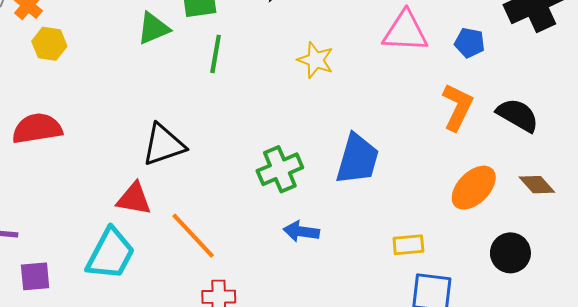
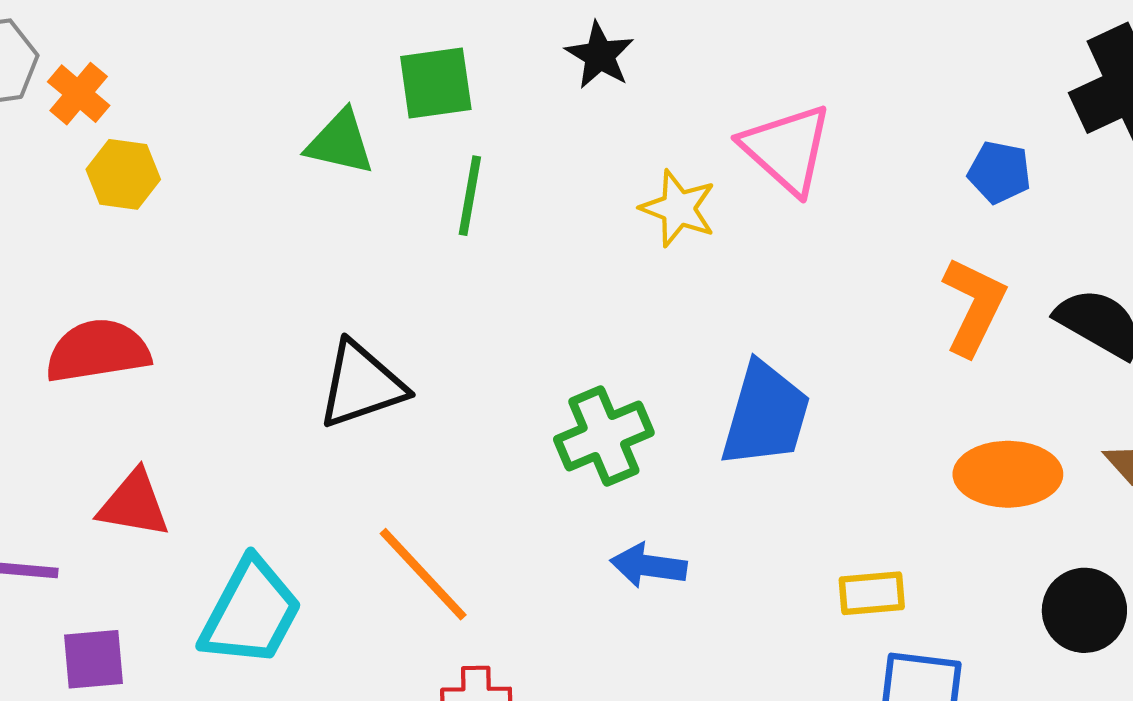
green triangle: (153, 28) -> (340, 142), turned 36
pink triangle: (405, 32) -> (787, 149), moved, turned 39
orange ellipse: (474, 188) -> (1008, 474), turned 45
red triangle: (134, 199) -> (134, 504), moved

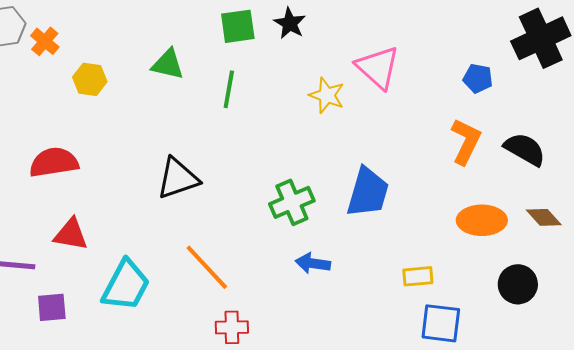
green square: (436, 83) -> (238, 26), moved
yellow hexagon: (123, 174) -> (90, 79), moved

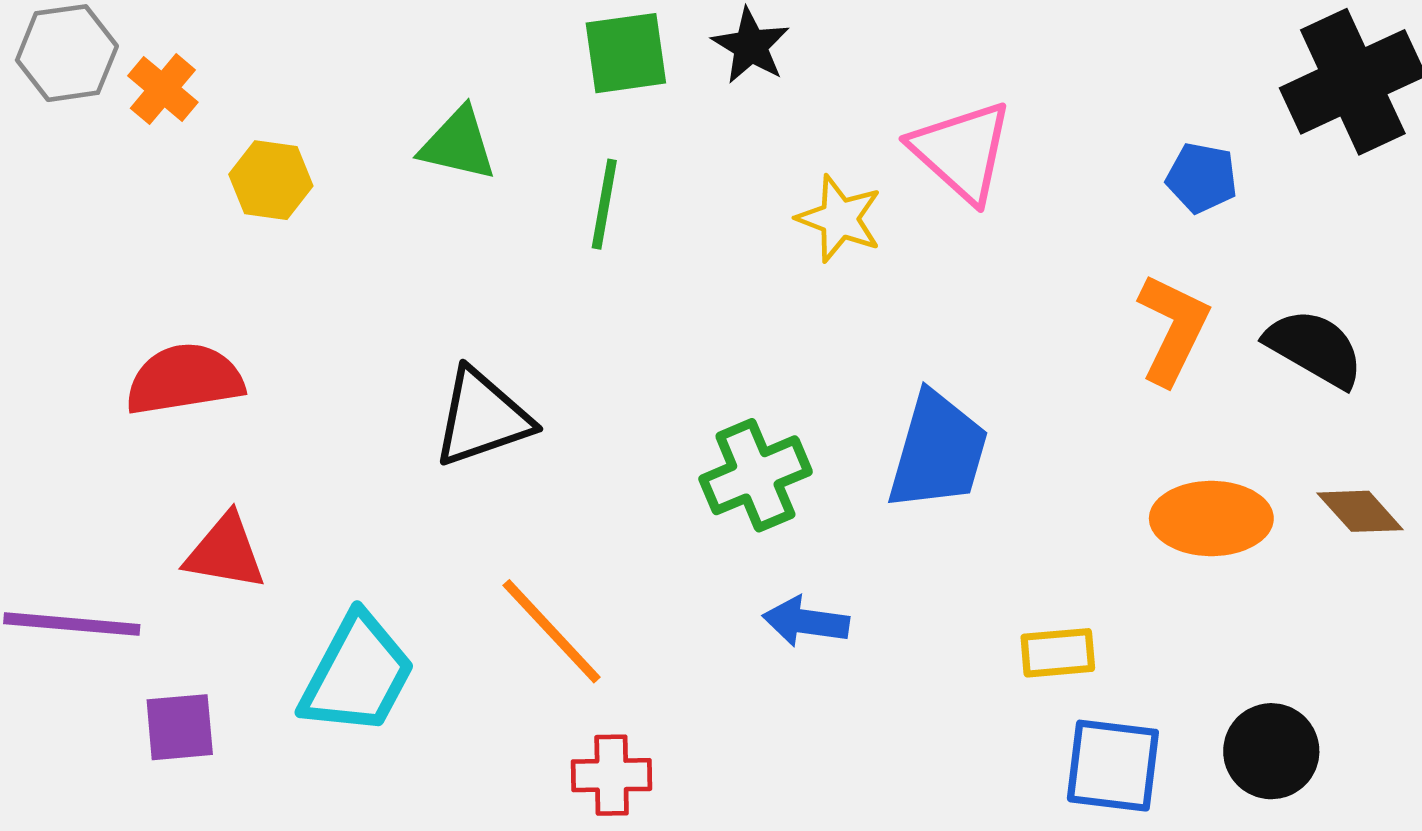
black circle: (518, 284) -> (1271, 751), moved

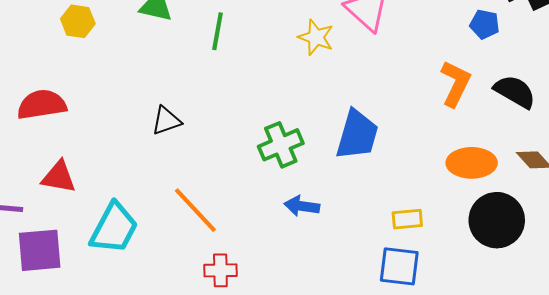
blue pentagon: (1202, 178) -> (485, 24), moved
black triangle: (482, 418) -> (166, 121), size x0.7
purple square: (180, 727) -> (40, 250), size x1.5
black circle: (1271, 751) -> (497, 220), moved, size x1.4
blue square: (1113, 766) -> (399, 266), moved

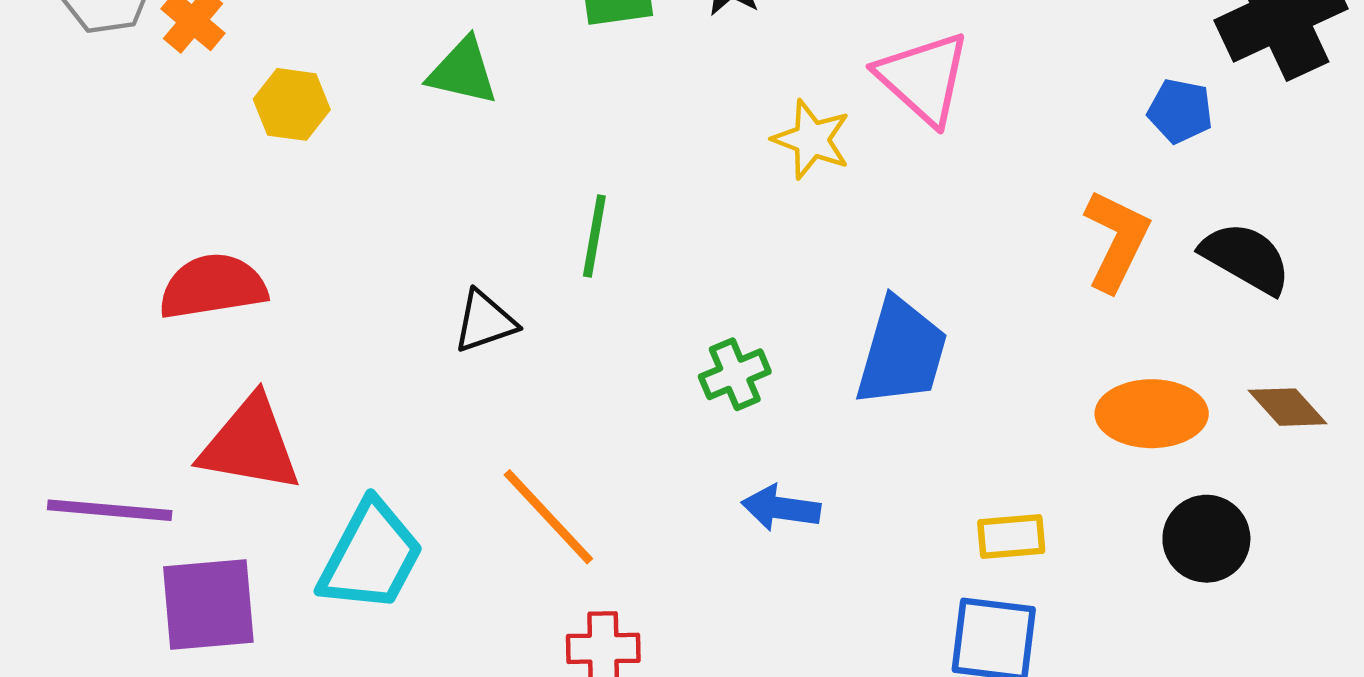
green line: (217, 31) -> (594, 236), moved
green cross: (281, 145) -> (735, 374), size x0.7
red triangle: (59, 177) -> (250, 444), size x1.4
black circle: (497, 220) -> (1206, 539), size x0.7

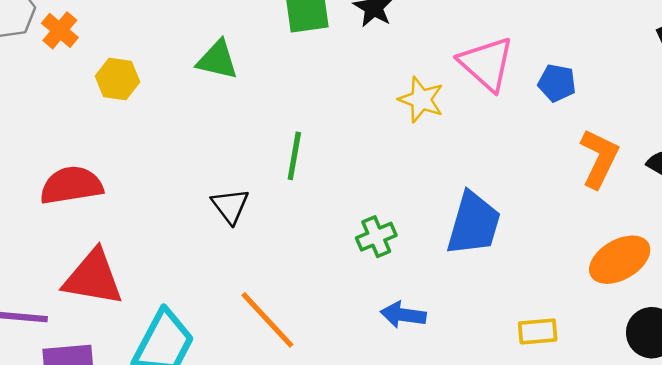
blue pentagon: (1180, 111) -> (557, 83), moved
black triangle: (485, 322) -> (230, 206), turned -48
orange ellipse: (1152, 414) -> (620, 260), turned -30

